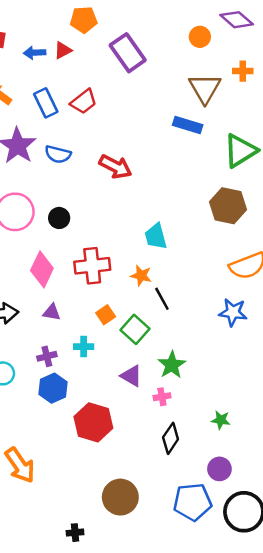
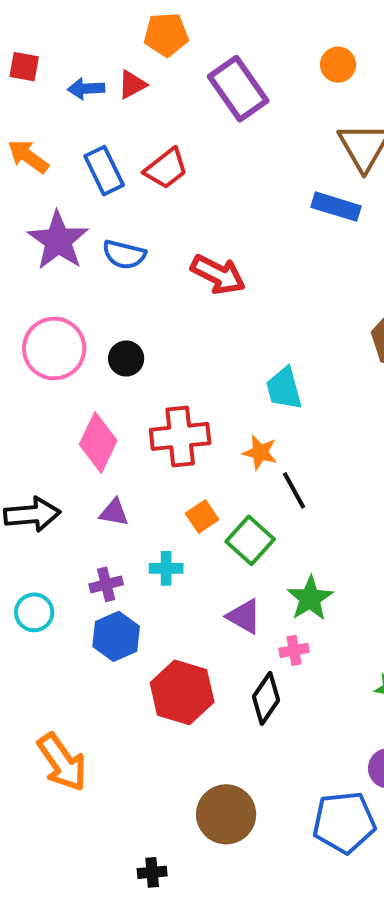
orange circle: (200, 37) -> (338, 65), moved
black diamond: (171, 438) -> (266, 698), moved

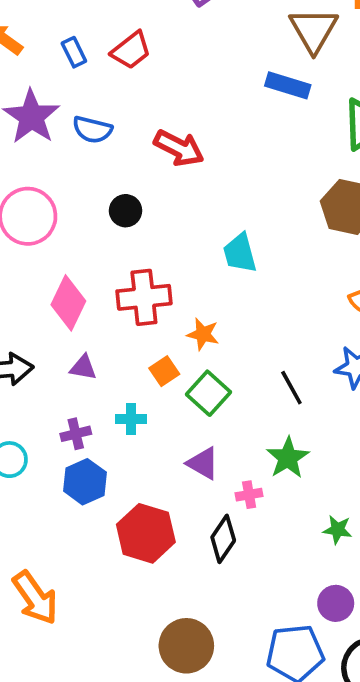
blue rectangle: (104, 171) -> (74, 52), size x0.7
black circle: (126, 358) -> (126, 211), moved
orange star: (260, 452) -> (203, 334), moved
black line: (294, 490) -> (291, 388), moved
green star: (310, 598) -> (288, 458), moved

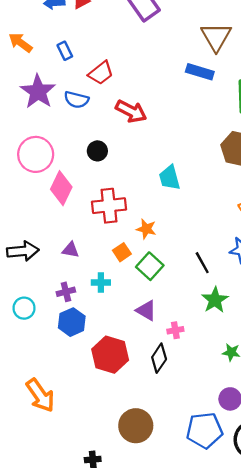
red trapezoid: (131, 50) -> (101, 73), moved
pink diamond: (68, 303) -> (61, 188), moved
green star: (288, 458) -> (215, 300), moved

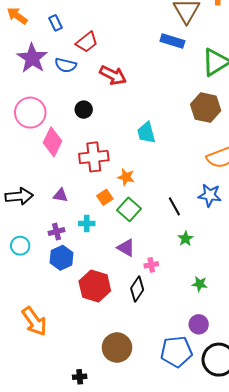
green star: (215, 300) -> (186, 239), size x0.7

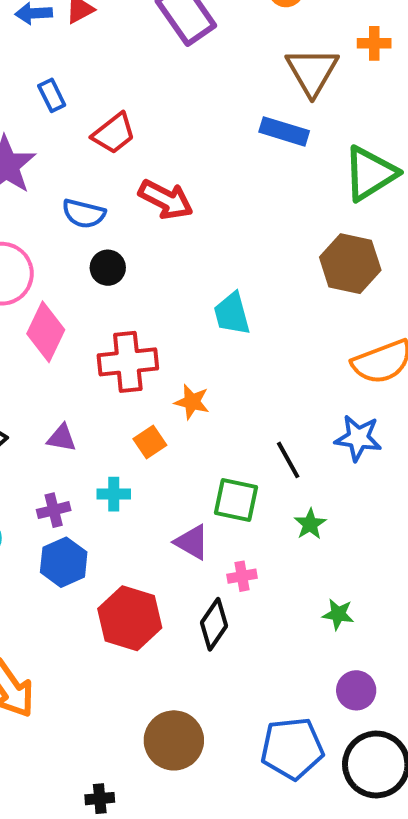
blue semicircle: (66, 65) -> (84, 214), moved
green square: (129, 209) -> (236, 500), moved, turned -30
purple circle: (199, 324) -> (356, 690), moved

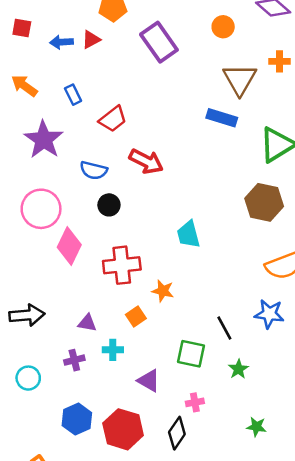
purple triangle: (62, 438) -> (87, 323), moved
purple triangle: (192, 542) -> (149, 381), moved
blue hexagon: (64, 562) -> (77, 419), moved

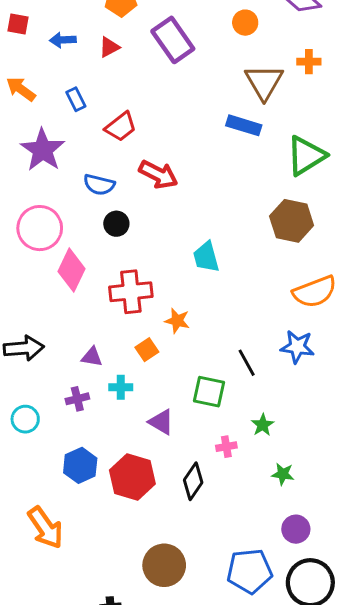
red triangle: (91, 40) -> (109, 47), moved
green star: (238, 369) -> (263, 425), moved
pink cross: (195, 402) -> (226, 447), moved

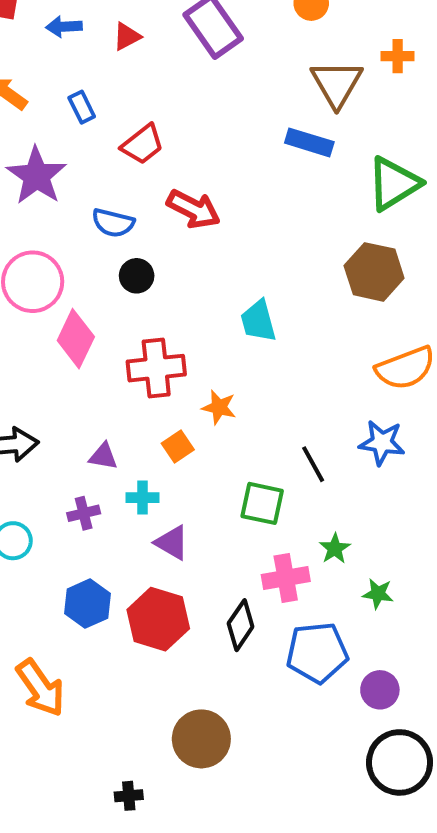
purple triangle: (161, 422) -> (172, 543), moved
pink cross: (226, 447) -> (286, 578), size x1.6
green star: (283, 474) -> (378, 594), moved
blue pentagon: (250, 571) -> (317, 653), moved

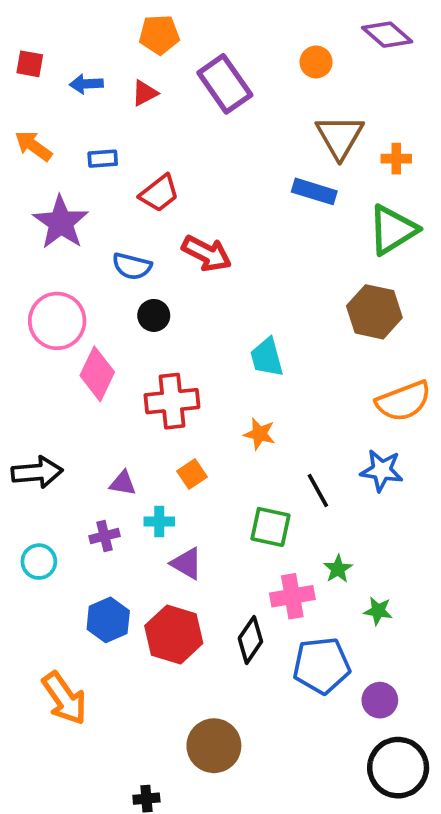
orange cross: (398, 56) -> (396, 159), moved
blue rectangle: (82, 107) -> (103, 159), turned -68
orange star: (219, 407) -> (260, 434), moved

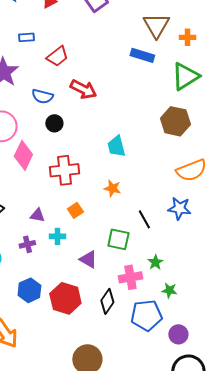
purple triangle: (187, 563) -> (88, 259), moved
green star: (378, 611) -> (169, 290), moved

